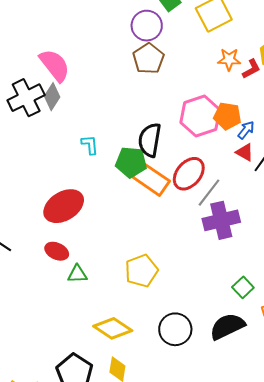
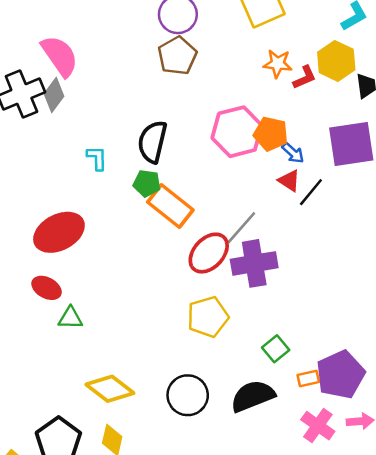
blue arrow: (246, 130) -> (293, 153), turned 90
black semicircle: (150, 140) -> (152, 142), moved
green pentagon: (131, 162) -> (147, 183), size x0.7
red ellipse: (189, 174) -> (209, 253), moved
yellow pentagon: (141, 271) -> (208, 317), moved

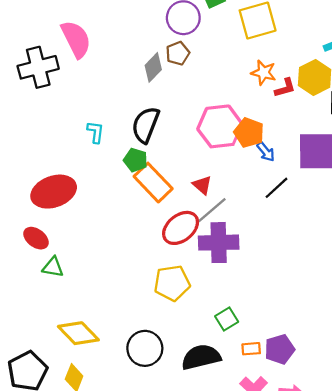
brown pentagon: (177, 56) -> (178, 53), size x0.7
gray diamond: (54, 95) -> (153, 67), moved
red triangle: (289, 181) -> (202, 185), moved
purple pentagon: (341, 375) -> (280, 349), size x0.7

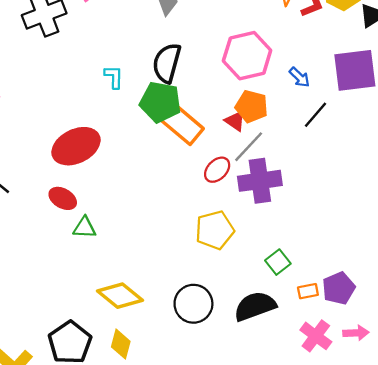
orange pentagon: (249, 133) -> (251, 106), moved
green pentagon: (136, 160) -> (160, 102), size x1.6
red ellipse: (181, 228) -> (217, 170), size x0.7

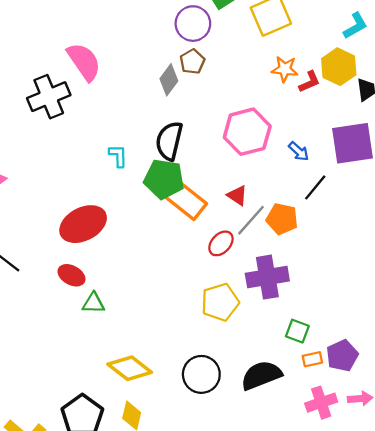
orange pentagon: (251, 106) -> (282, 219), moved
purple cross: (260, 181) -> (267, 277), moved
green square: (278, 262) -> (297, 331), moved, turned -30
pink cross: (316, 336) -> (321, 403), turned 36

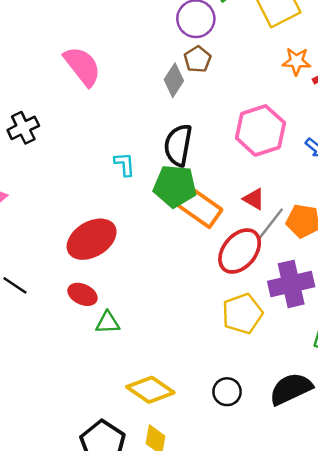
black cross: (49, 97) -> (23, 128), moved, size x0.7
red ellipse: (221, 243) -> (240, 251), size x1.6
black circle: (201, 374) -> (227, 392), size x0.7

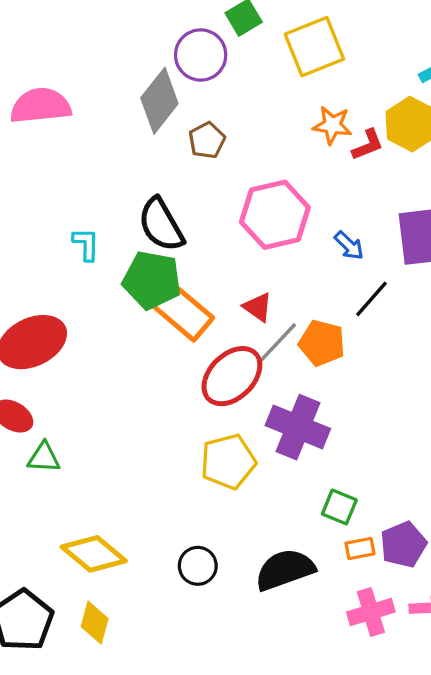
brown pentagon: (198, 59) -> (207, 140), moved
pink semicircle: (82, 66) -> (41, 106), turned -63
gray diamond: (174, 80) -> (159, 101), moved, size x1.4
black semicircle: (178, 145) -> (161, 225), turned -45
purple cross: (291, 284) -> (298, 427), turned 30

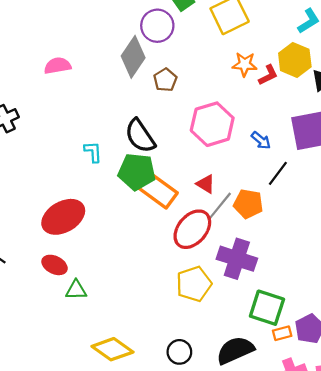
pink semicircle: (41, 106) -> (58, 66), size x0.7
green square: (339, 507) -> (267, 308), size x1.6

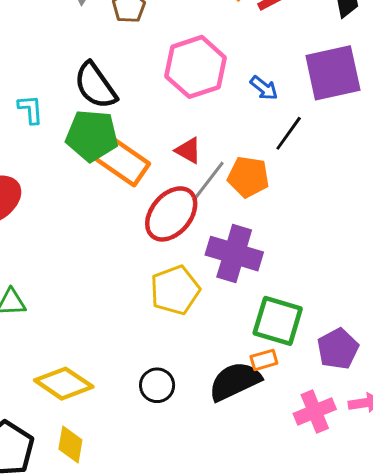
orange rectangle: (282, 333) -> (264, 360), moved

